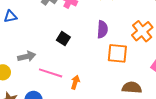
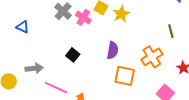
blue triangle: (10, 16) -> (23, 27), turned 32

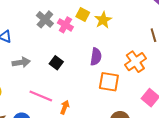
gray arrow: (34, 68) -> (21, 62), moved

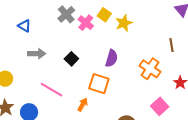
orange cross: (135, 62) -> (150, 69), turned -30
orange square: (109, 82) -> (99, 84), moved
orange arrow: (65, 107) -> (83, 105), moved

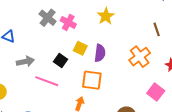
yellow square: (104, 15) -> (80, 48), moved
orange cross: (150, 69) -> (140, 57), turned 30
pink line: (51, 90) -> (47, 81), moved

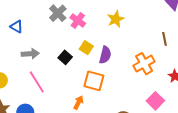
pink line: (47, 81) -> (37, 82), moved, turned 30

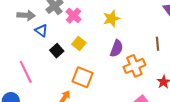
blue triangle: (17, 27) -> (41, 30), moved
gray arrow: (30, 54) -> (26, 15), moved
purple semicircle: (105, 55) -> (117, 48), moved

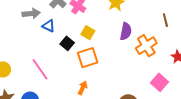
orange square: (83, 77) -> (88, 58), moved, turned -30

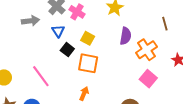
blue triangle: (49, 26) -> (58, 31), moved, turned 32
orange square: (88, 58) -> (88, 63), turned 30
pink square: (160, 82) -> (148, 79), moved

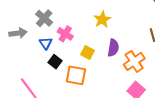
pink cross: (77, 12) -> (65, 34), moved
yellow square: (88, 38) -> (87, 52), moved

